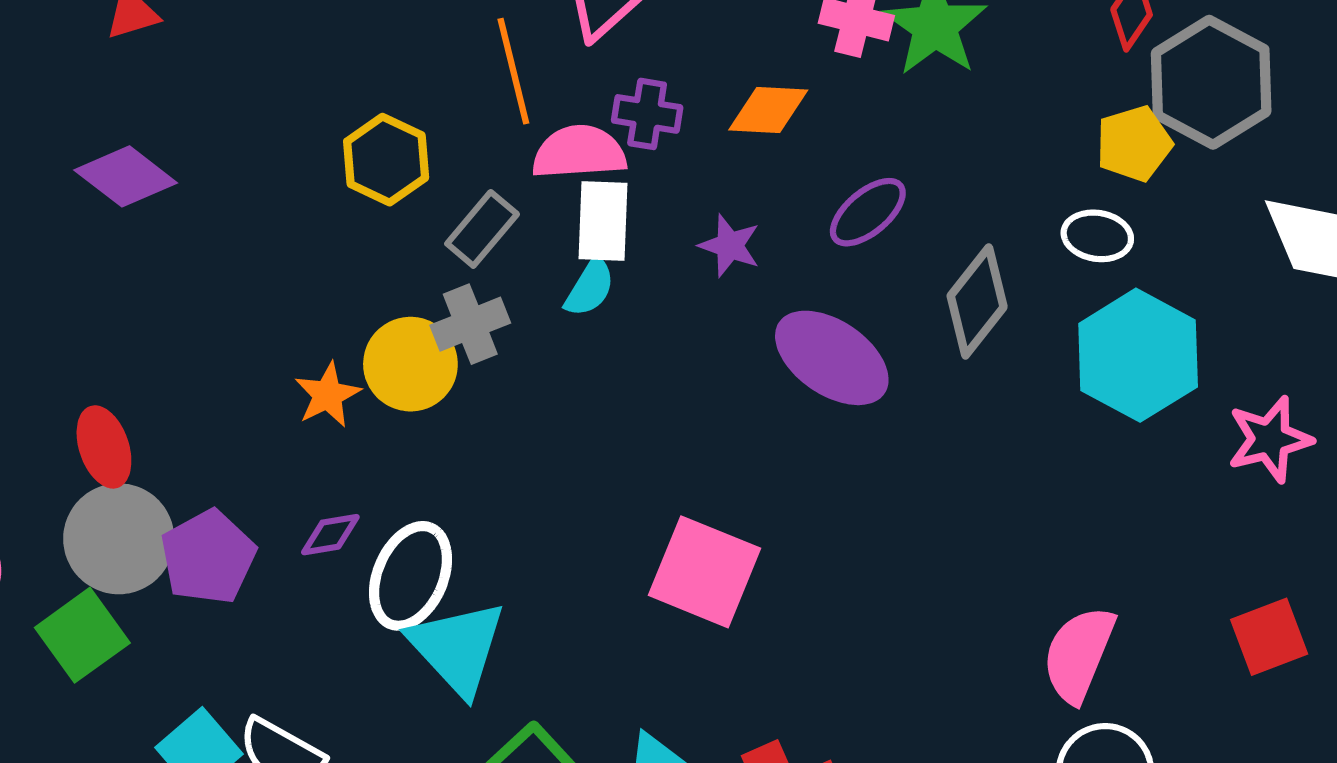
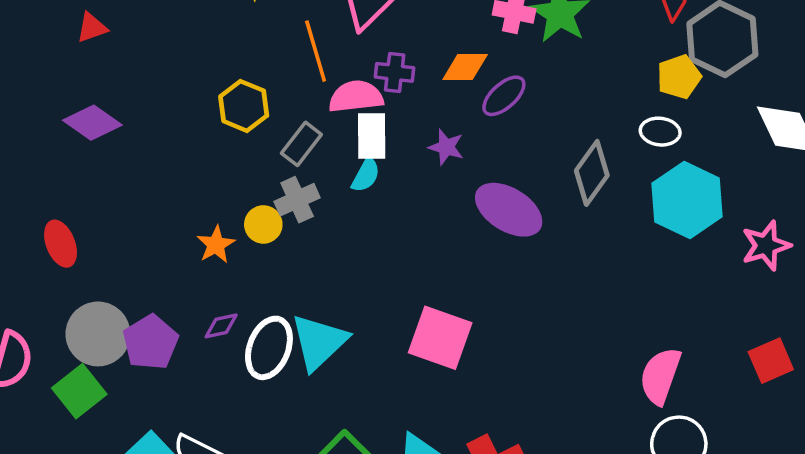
purple ellipse: (868, 212) -> (504, 96), moved
yellow circle: (410, 364) -> (263, 224), size x0.7
red ellipse: (104, 447) -> (61, 244), moved
cyan triangle: (457, 648) -> (319, 342), moved, turned 32

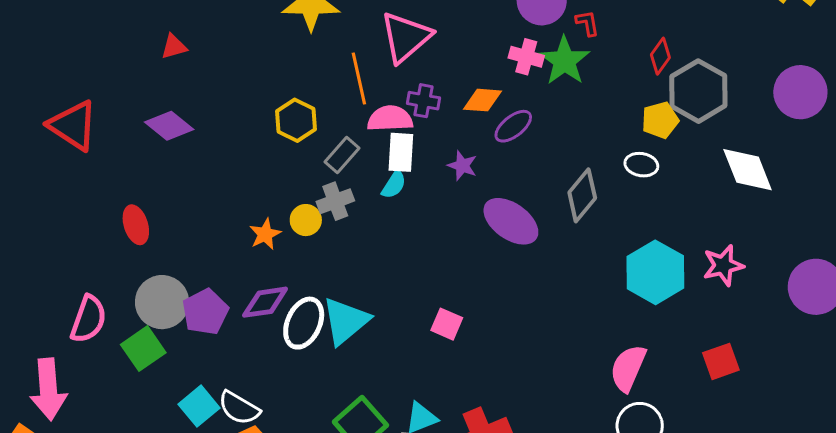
cyan hexagon: (687, 200) -> (655, 272), moved
purple diamond: (221, 326) -> (265, 302), size x1.6
pink square: (440, 338) -> (447, 324), size x0.6

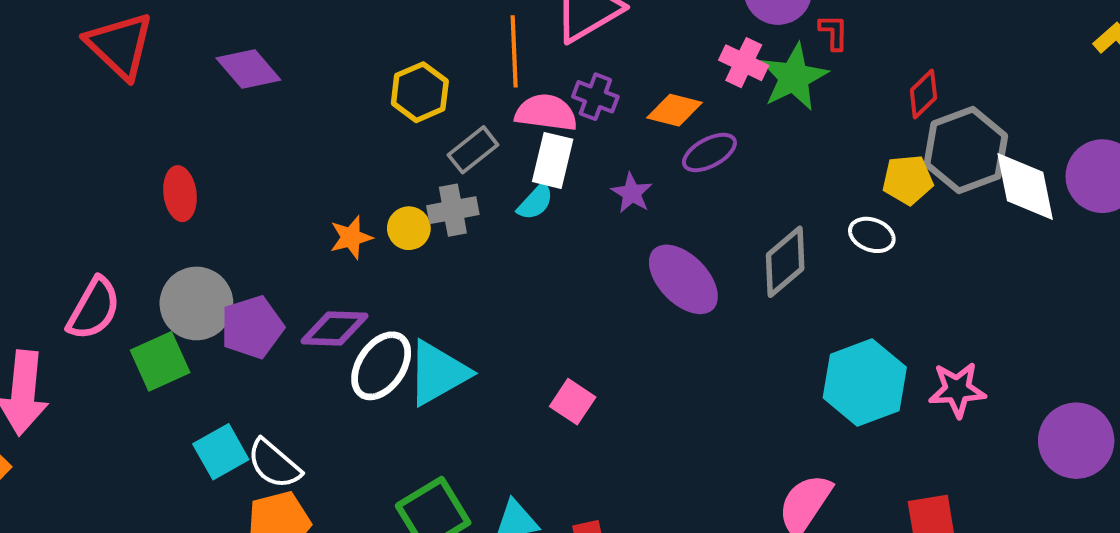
white diamond: (748, 170) -> (1025, 186), moved

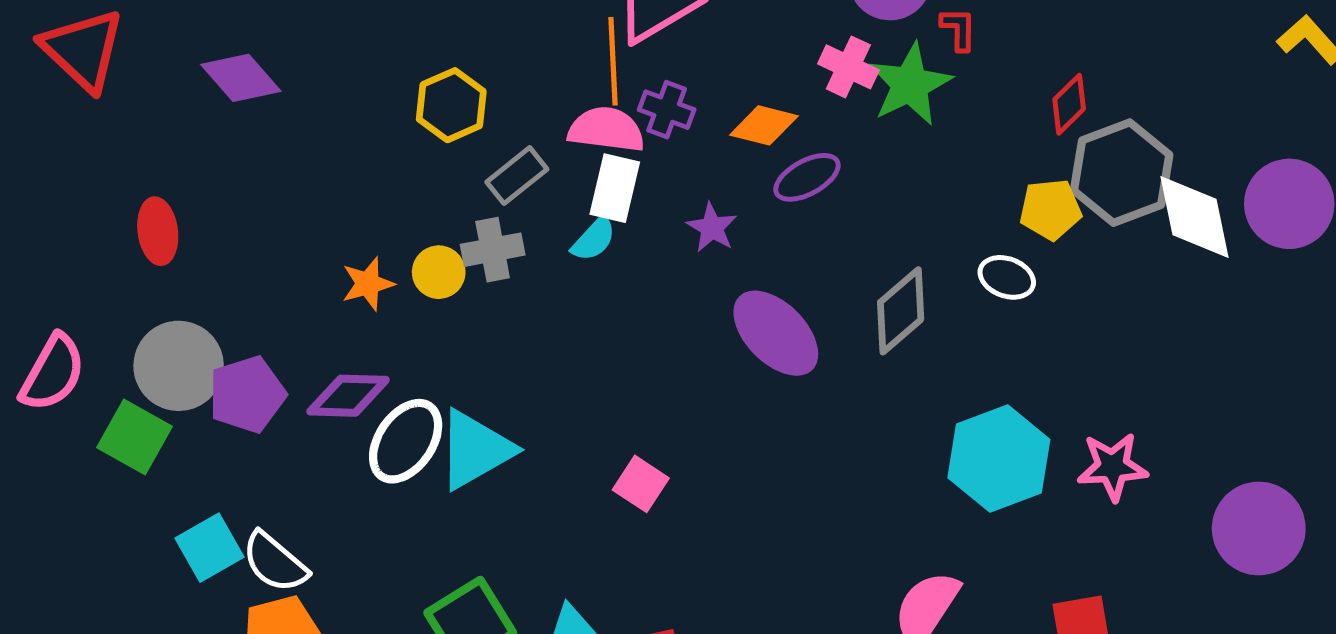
orange line: (514, 51) -> (613, 61), moved
green square: (160, 361) -> (134, 437), turned -36

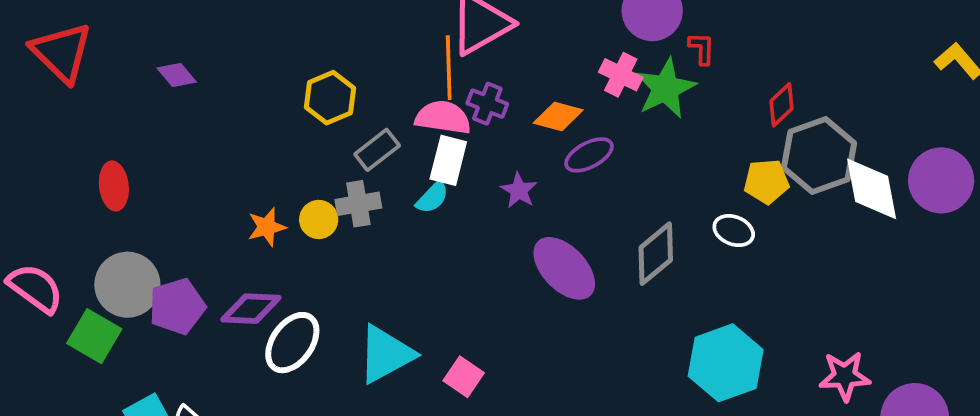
purple diamond: (241, 78) -> (177, 75), size x0.7
pink semicircle: (53, 373) -> (35, 288), turned -84
cyan triangle: (475, 450) -> (386, 354), moved
pink star: (1112, 467) -> (845, 376), moved

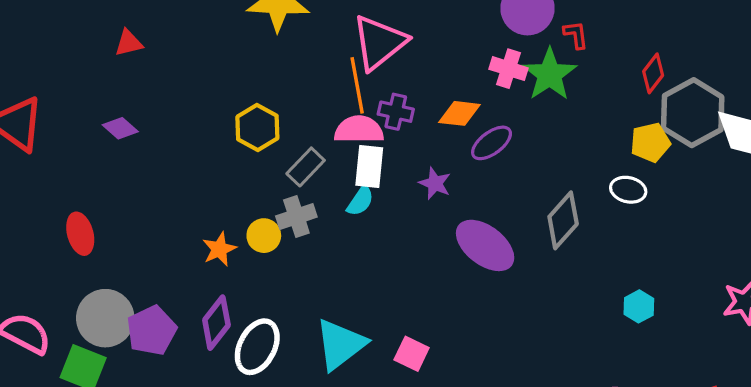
purple diamond: (251, 309) -> (216, 323), turned -46
cyan hexagon: (726, 363) -> (639, 306), size x0.5

